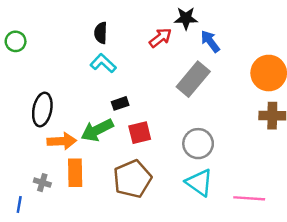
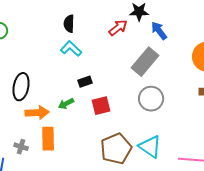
green arrow: (97, 130) -> (66, 104), size x0.6
gray circle: (198, 144) -> (151, 99), moved
brown pentagon: (132, 179) -> (116, 149), moved

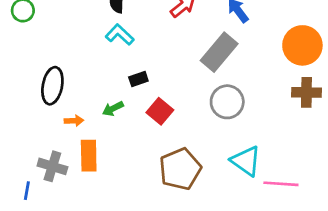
red square: (101, 106) -> (160, 111), turned -36
orange arrow: (37, 113) -> (74, 121), size x0.6
gray cross: (21, 147) -> (52, 166), size x1.5
cyan triangle: (150, 147) -> (246, 161), moved

